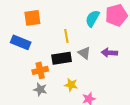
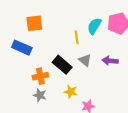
yellow line: (66, 36) -> (77, 37), moved
black rectangle: (62, 58) -> (62, 65), turned 48

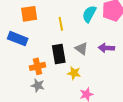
yellow line: (77, 37) -> (61, 24), moved
black rectangle: (62, 65) -> (59, 54), turned 42
yellow star: (71, 92) -> (74, 73), moved

